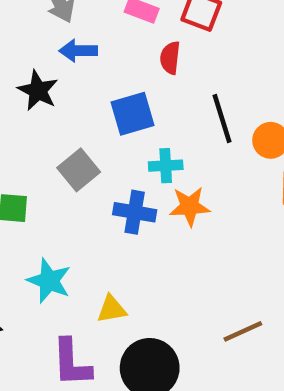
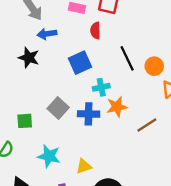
gray square: (79, 170) -> (58, 108), moved
brown line: (243, 331) -> (147, 125), moved

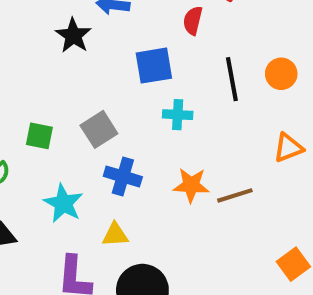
orange circle: (154, 66) -> (281, 74), moved
orange star: (117, 107) -> (191, 185), moved
blue cross: (89, 114) -> (123, 176), moved

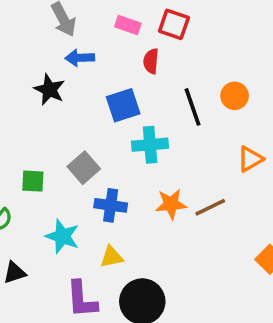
cyan cross: (178, 115) -> (150, 145), size x1.4

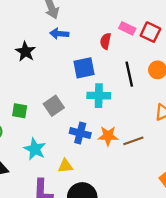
red square: (174, 24) -> (150, 32), moved
pink rectangle: (128, 25) -> (127, 28), moved
black star: (49, 90) -> (25, 52), moved
blue cross: (111, 205) -> (80, 133), moved

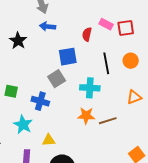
red square: (150, 32) -> (126, 28), turned -36
cyan cross: (99, 96) -> (90, 88), moved
gray square: (54, 106) -> (57, 79), moved
blue cross: (80, 133) -> (40, 101), moved

